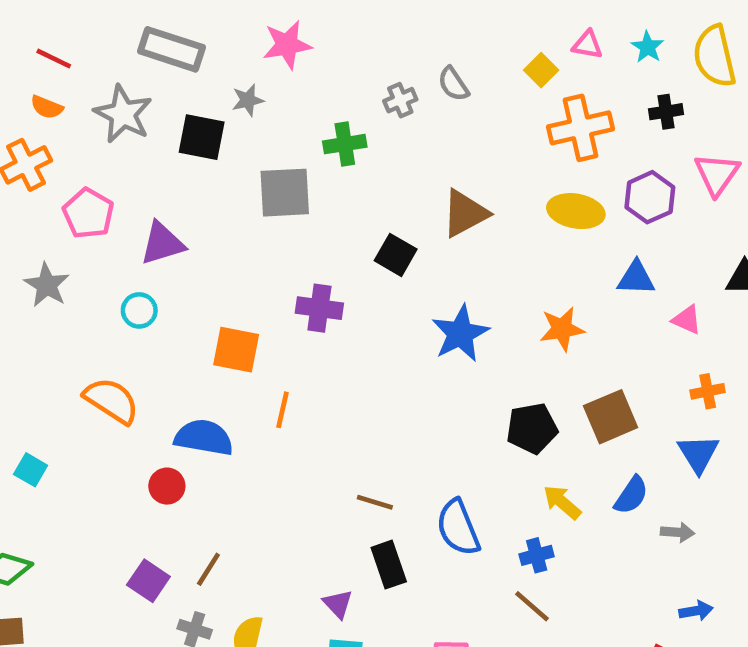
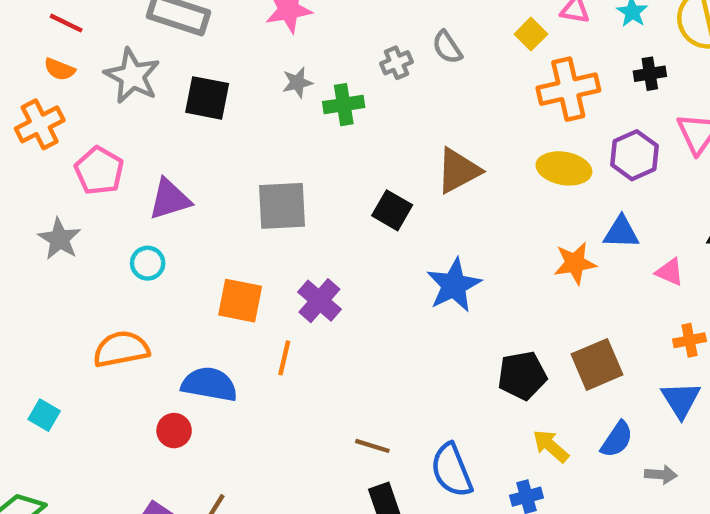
gray star: (248, 100) -> (297, 83), moved
gray square: (285, 193) -> (282, 206), moved
purple cross: (319, 308) -> (319, 301), moved, turned 33
orange star: (562, 329) -> (575, 263), moved
orange semicircle: (111, 401) -> (121, 349), turned -44

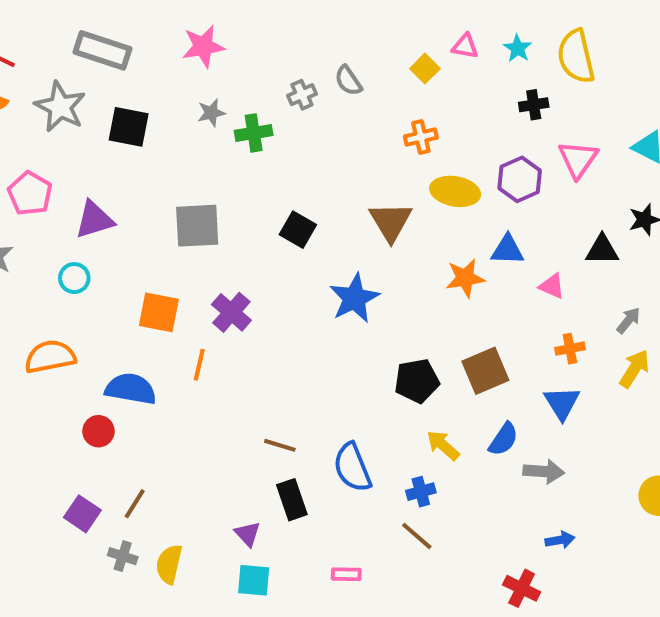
orange cross: (568, 89) -> (421, 137), moved, size x0.6
brown triangle: (458, 171) -> (391, 222), moved, turned -33
gray arrow: (661, 475) -> (544, 471), size x1.4

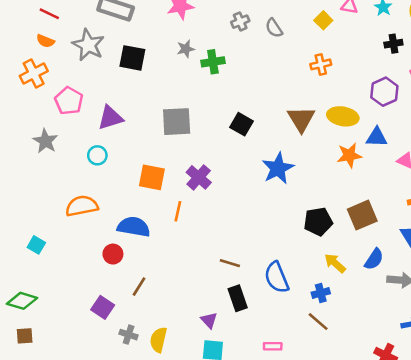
gray cross: (302, 95) -> (240, 22), moved
yellow ellipse: (455, 191) -> (343, 116), moved
brown line: (135, 504) -> (139, 287), moved

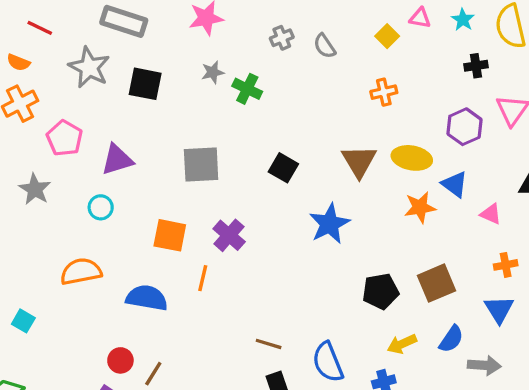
orange semicircle: (45, 41) -> (18, 62), moved
green cross: (213, 62) -> (247, 89), turned 35
blue triangle: (377, 137) -> (455, 184), turned 35
red circle: (113, 254) -> (120, 360), moved
yellow arrow: (335, 263) -> (402, 344), turned -65

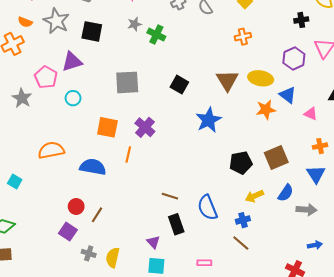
orange semicircle: (18, 62) -> (25, 22), moved
pink pentagon: (64, 138) -> (46, 77), moved
purple triangle: (117, 160) -> (72, 62), moved
cyan circle: (101, 207) -> (73, 98), moved

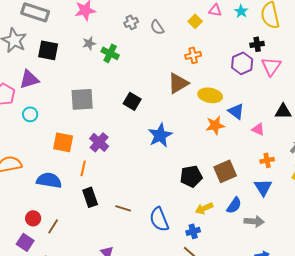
black cross: (301, 20) -> (257, 44), moved
purple hexagon: (294, 59) -> (242, 63), moved
brown triangle: (227, 80) -> (178, 83), moved, turned 30
black rectangle: (176, 224) -> (90, 197), moved

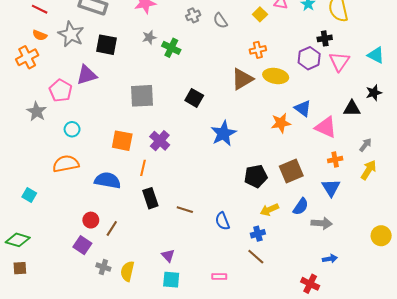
yellow ellipse: (210, 95) -> (276, 76), moved
cyan circle: (30, 114) -> (72, 129), moved
pink triangle: (258, 129) -> (326, 127), size x1.6
blue semicircle: (159, 219) -> (222, 221), size x0.7

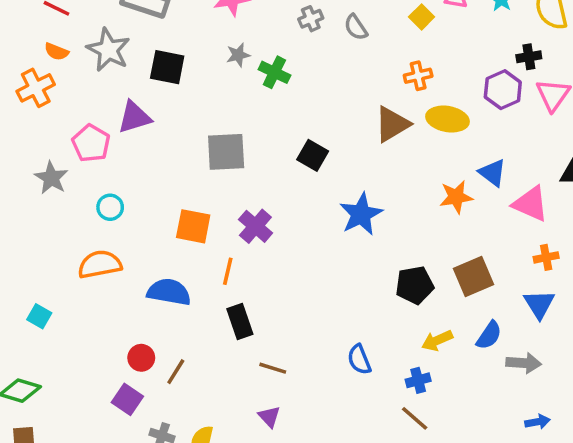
brown line: (185, 210) -> (273, 368), moved

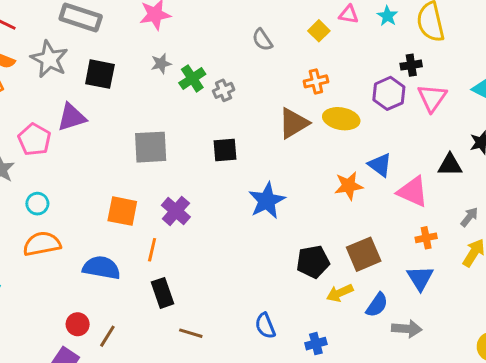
gray cross: (311, 19) -> (224, 90), moved
green cross: (274, 72) -> (192, 78), turned 30
black square: (313, 155) -> (225, 150), turned -35
cyan circle: (110, 207) -> (37, 204), moved
yellow arrow: (437, 340) -> (340, 293), moved

